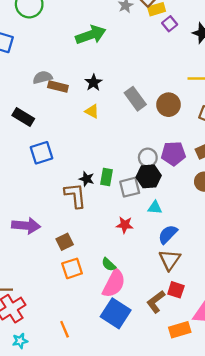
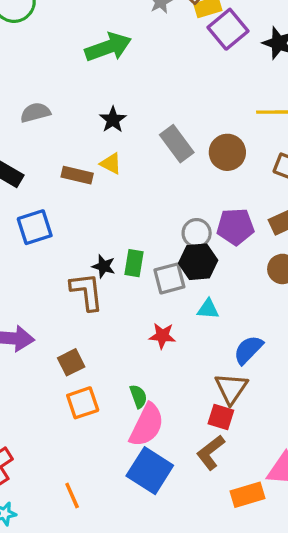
purple square: (170, 24) -> (228, 29), size x1.6
brown rectangle: (58, 86) -> (77, 175), moved
blue semicircle: (168, 234) -> (248, 350), moved
green semicircle: (109, 264) -> (138, 396), turned -152
red square: (176, 290) -> (221, 417), moved

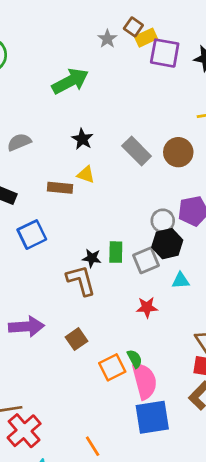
purple square: (228, 29) -> (165, 53), turned -32
orange square: (83, 403) -> (112, 367), moved
pink semicircle: (147, 425) -> (145, 381), turned -33
blue square: (150, 471) -> (152, 417), turned -33

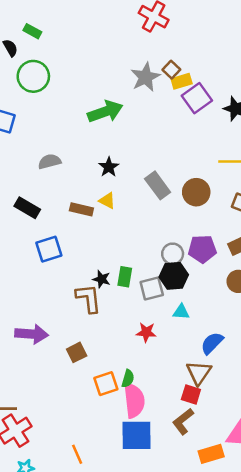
gray star: (107, 39) -> (145, 77), size x1.6
purple square: (165, 53) -> (197, 98), turned 36
green semicircle: (135, 359) -> (128, 379), turned 36

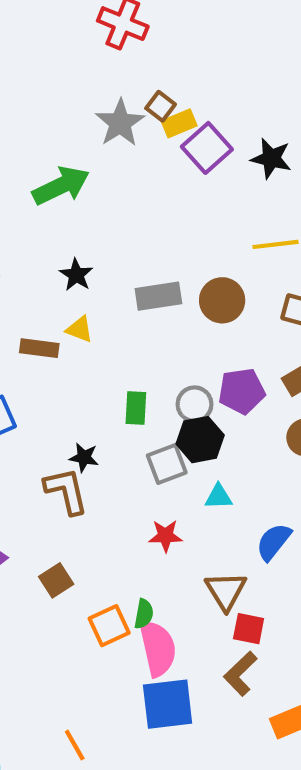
gray rectangle: (158, 185) -> (158, 296), turned -56
green rectangle: (125, 277) -> (136, 408), moved
brown triangle: (199, 373) -> (226, 591), moved

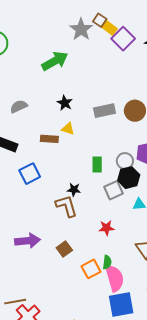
yellow rectangle: (179, 123) -> (109, 28), turned 63
red star: (165, 536) -> (107, 228), moved

